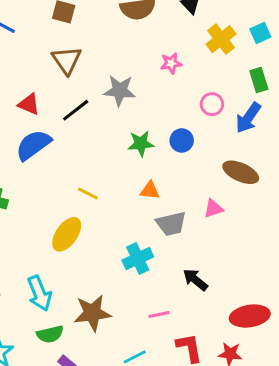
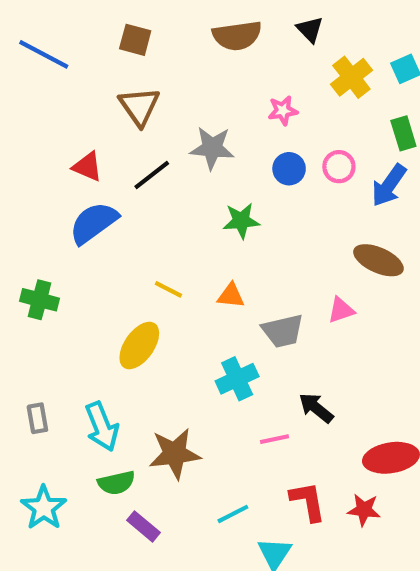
blue circle: (182, 140) -> (289, 169), moved
orange triangle: (150, 190) -> (231, 296), moved
pink line: (159, 315) -> (274, 439), moved

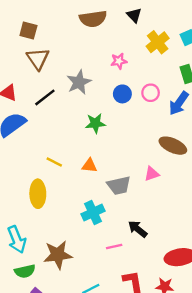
brown square: (135, 40) -> (28, 31), moved
gray star: (212, 148) -> (79, 82), turned -30
yellow ellipse: (139, 345) -> (38, 194), turned -36

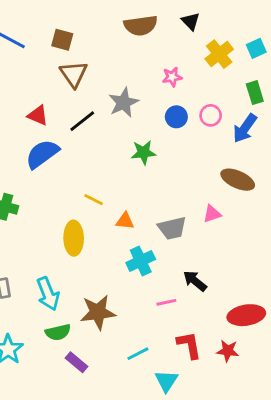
orange triangle: (89, 166) -> (125, 221), moved

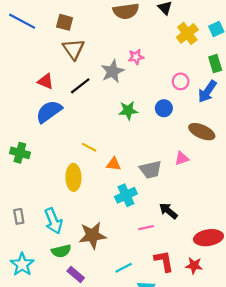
pink star: (172, 77) -> (136, 57), moved
blue circle: (176, 117) -> (164, 108), moved

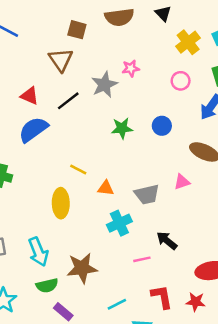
brown square: (65, 22) -> (77, 30), moved
pink circle: (181, 81) -> (181, 81), moved

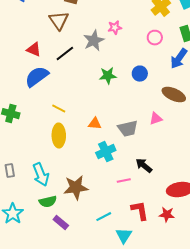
yellow line: (78, 169) -> (59, 109), moved

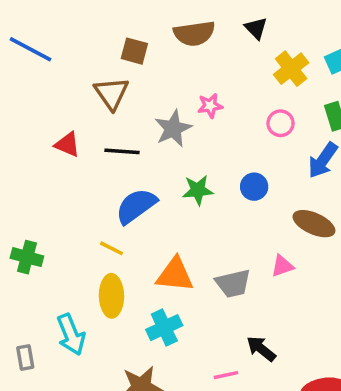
black line: (65, 54) -> (122, 151), turned 42
blue semicircle: (37, 77) -> (136, 206), moved
orange triangle: (95, 124) -> (175, 275), size x1.6
cyan cross: (106, 152) -> (164, 328), moved
cyan arrow: (41, 175) -> (71, 335), moved

